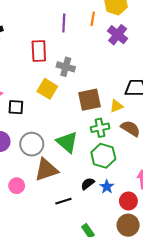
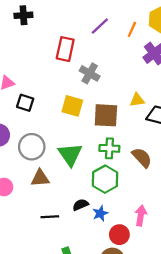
purple line: (64, 23) -> (100, 26), turned 30
yellow square: (47, 89) -> (72, 106), moved, turned -30
yellow triangle: (116, 106) -> (137, 100), moved
brown triangle: (46, 170) -> (40, 178), size x0.7

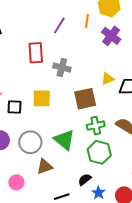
yellow square: (72, 106) -> (42, 98), moved
blue star: (100, 213) -> (99, 193), moved

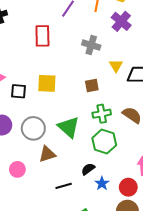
gray cross: (62, 68) -> (91, 45), moved
yellow triangle: (108, 79) -> (116, 66), turned -40
brown square: (85, 99) -> (92, 85), size x0.6

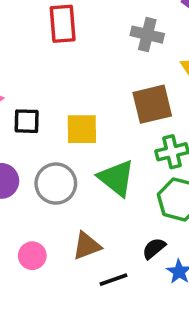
yellow square: (47, 83) -> (82, 129), moved
brown square: (92, 85) -> (152, 104), size x1.6
brown triangle: (47, 154) -> (87, 246), moved

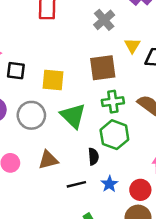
gray cross: (147, 35) -> (104, 20), turned 30
black semicircle: (154, 248) -> (93, 156), moved, turned 119
black line: (113, 280) -> (76, 184), moved

